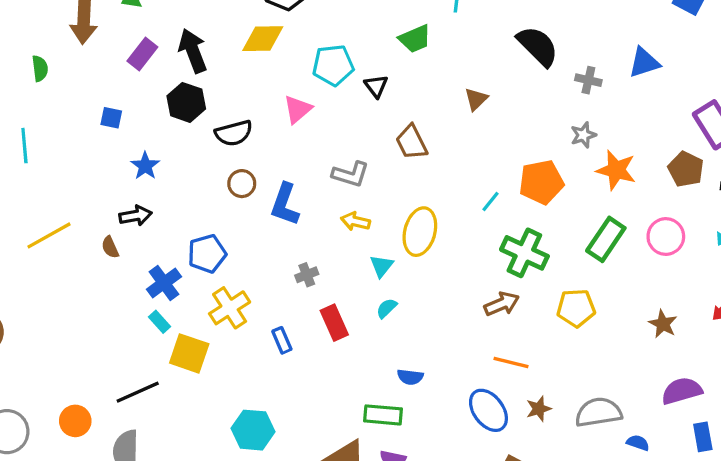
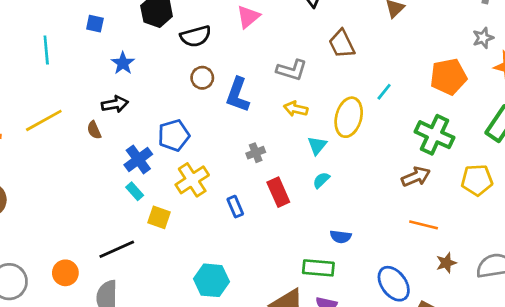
cyan line: (24, 146) -> (46, 50), moved
cyan line: (490, 202) -> (384, 92), moved
yellow square: (189, 353) -> (159, 217), size x0.7
blue ellipse: (488, 410) -> (394, 284), moved

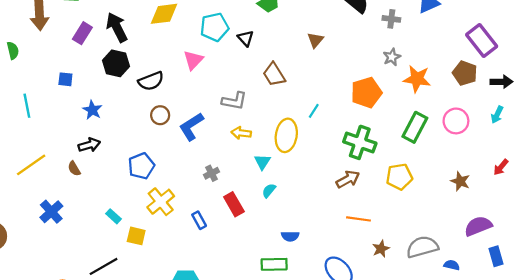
blue L-shape: (238, 95) -> (191, 126), turned 44
blue cross: (138, 159) -> (51, 212), moved

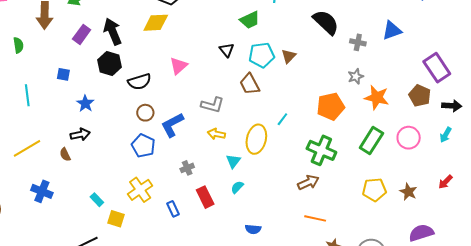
cyan pentagon: (214, 27) -> (262, 55), moved
blue pentagon: (141, 166) -> (143, 146), moved, turned -30
yellow pentagon: (399, 177) -> (374, 190), moved
blue cross: (51, 212) -> (42, 191), turned -30

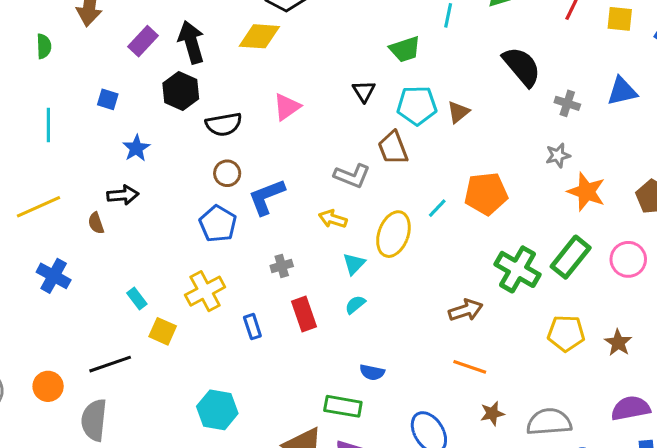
gray L-shape: (212, 105) -> (352, 176), moved
orange pentagon: (331, 106) -> (486, 194), moved
green cross: (321, 150) -> (517, 269), moved

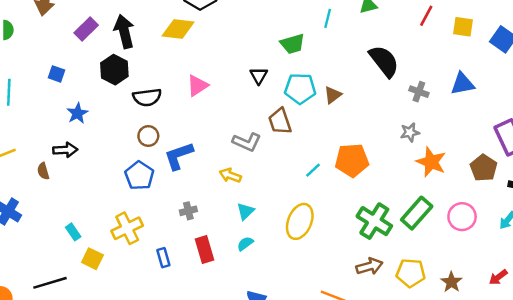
yellow ellipse: (393, 234) -> (300, 221), moved
brown arrow: (466, 310) -> (369, 266), moved

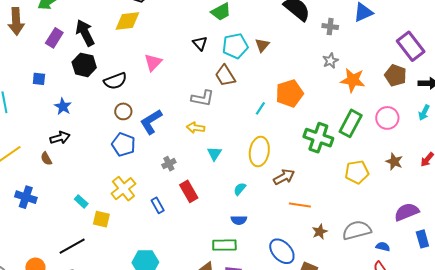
cyan semicircle: (245, 244) -> (240, 189), moved
brown arrow: (369, 266) -> (284, 177), moved
brown star: (451, 282) -> (394, 162), moved

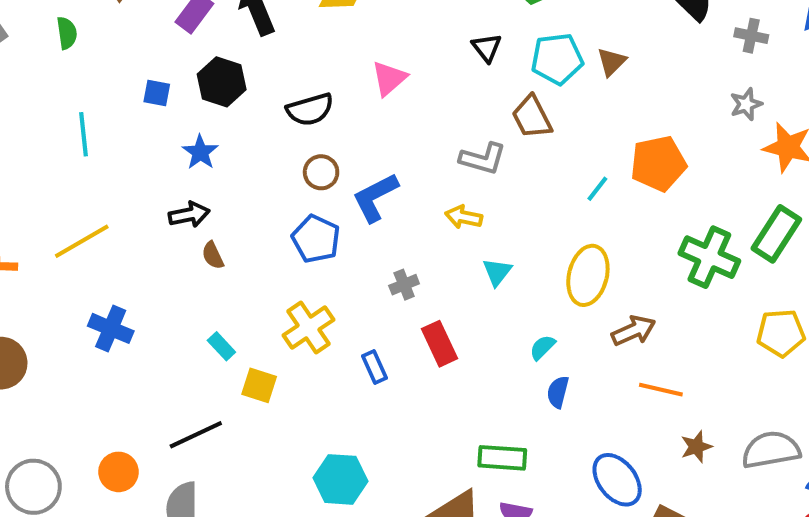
black hexagon: (84, 65) -> (222, 82), moved
brown semicircle: (46, 159) -> (213, 255), moved
blue semicircle: (239, 220) -> (558, 392), moved, turned 98

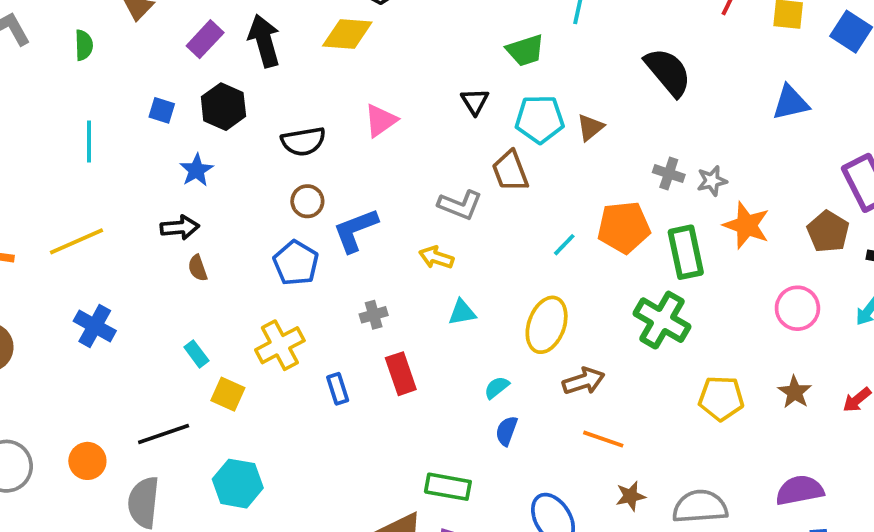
gray cross: (751, 36) -> (669, 174), moved
green rectangle: (776, 234) -> (686, 252), moved, turned -51
cyan triangle: (497, 272) -> (462, 312), turned 36
cyan hexagon: (340, 479) -> (238, 484), moved

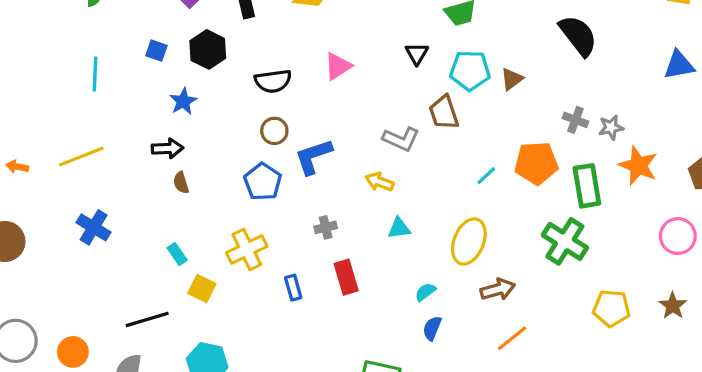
orange line: (603, 439) -> (512, 338), turned -60
orange circle: (87, 461) -> (73, 352), moved

